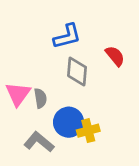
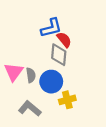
red semicircle: (115, 56) -> (64, 40), moved
blue circle: (69, 122) -> (51, 82), moved

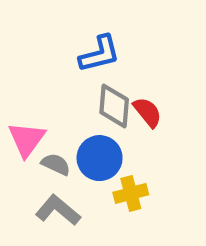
red semicircle: (64, 40) -> (147, 112), moved
gray semicircle: (31, 75) -> (56, 164), moved, turned -56

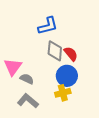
blue circle: (100, 158) -> (67, 76), moved

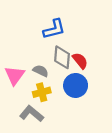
gray semicircle: (27, 79) -> (41, 71), moved
yellow cross: (63, 93) -> (42, 92), moved

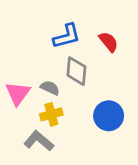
red semicircle: (80, 61) -> (109, 42), moved
blue circle: (76, 85) -> (109, 116), moved

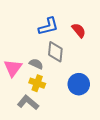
yellow cross: (51, 114) -> (37, 83), turned 35

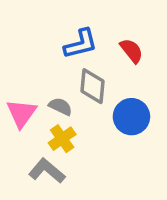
yellow cross: (37, 83) -> (62, 139), turned 35
blue circle: (79, 84) -> (131, 117), moved

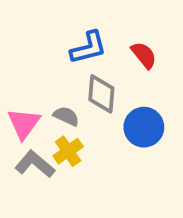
gray L-shape: (47, 171) -> (35, 164), moved

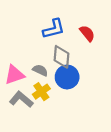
pink triangle: (24, 123) -> (14, 75), turned 35
blue circle: (144, 127) -> (67, 77), moved

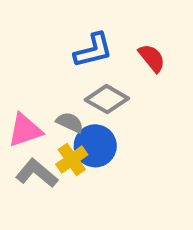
gray diamond: (61, 57) -> (107, 99), turned -65
blue circle: (67, 77) -> (95, 146), moved

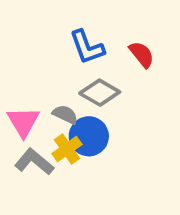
blue L-shape: (93, 50) -> (87, 47), turned 84
pink triangle: (25, 130) -> (23, 122), turned -42

